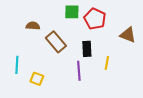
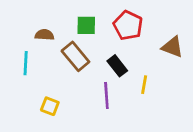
green square: (72, 12) -> (86, 25), moved
black rectangle: (87, 49) -> (117, 66), turned -35
cyan line: (17, 65) -> (26, 63), moved

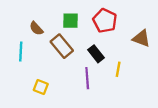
brown semicircle: (44, 35) -> (36, 28), turned -136

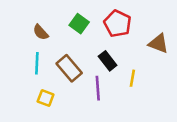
green square: (71, 21) -> (79, 24), turned 35
brown rectangle: (62, 46) -> (69, 68), moved
cyan line: (21, 52) -> (37, 63), moved

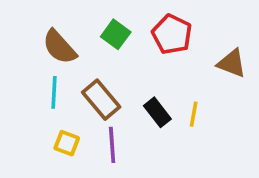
brown semicircle: (41, 32) -> (59, 47), size x1.5
black rectangle: (108, 61) -> (157, 112), moved
purple line: (98, 88) -> (112, 145), moved

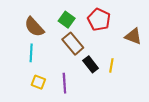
brown rectangle: (101, 100) -> (73, 44), moved

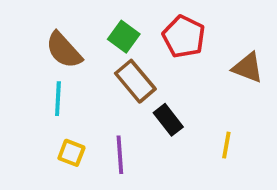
yellow line: (111, 65) -> (226, 145), moved

